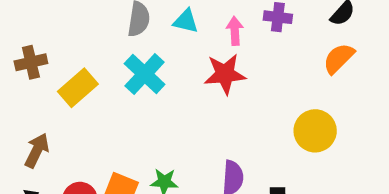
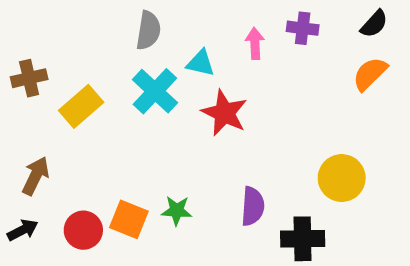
cyan triangle: (186, 21) -> (201, 63), moved
red star: (225, 74) -> (224, 113), moved, turned 30
yellow circle: (315, 131) -> (342, 178), moved

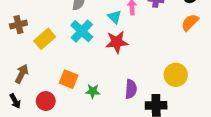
cyan triangle: (201, 63) -> (115, 17), moved, turned 32
red star: (224, 113) -> (117, 42), turned -30
orange square: (129, 219) -> (69, 79), moved
black arrow: (23, 230) -> (15, 101), turned 88

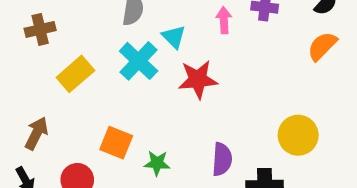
cyan triangle: (115, 17) -> (174, 37), moved
brown cross: (18, 25) -> (40, 29), moved

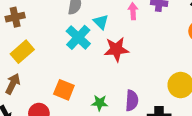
yellow rectangle: (75, 74) -> (22, 52), moved
green star: (157, 163) -> (100, 103), moved

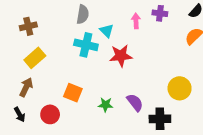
cyan cross: (78, 37) -> (86, 45), turned -30
purple semicircle: (132, 101) -> (135, 102), turned -42

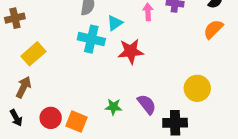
brown cross: (28, 26) -> (15, 18), moved
cyan triangle: (107, 31) -> (115, 23), turned 40
orange square: (73, 93) -> (77, 122), moved

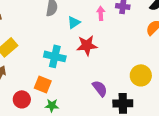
cyan cross: (91, 39) -> (55, 56), moved
green star: (113, 107) -> (52, 105), moved
orange square: (77, 122) -> (43, 84), moved

